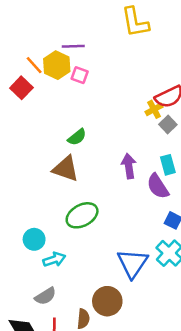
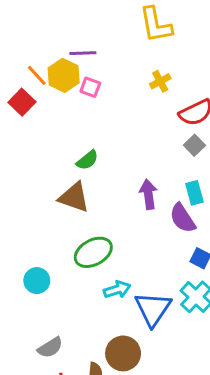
yellow cross: (154, 109) -> (160, 81), moved
cyan arrow: (54, 260) -> (117, 290), moved

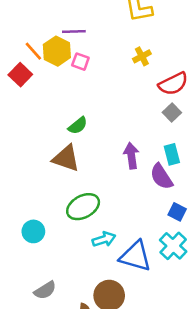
blue triangle: (153, 309) -> (135, 256), turned -48

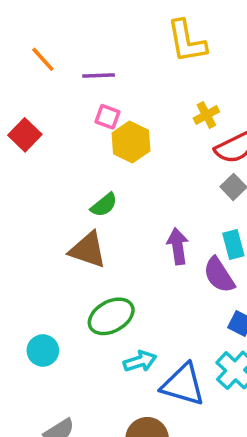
orange line: (33, 51) -> (43, 59), moved
yellow hexagon: (57, 51) -> (131, 142), moved
yellow cross: (142, 56) -> (206, 115), moved

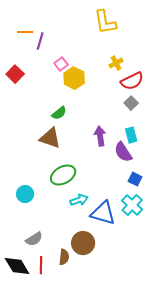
orange line: (43, 59) -> (25, 32), turned -49
purple line: (99, 75) -> (40, 41), moved, turned -72
pink square: (108, 117) -> (61, 64), turned 32

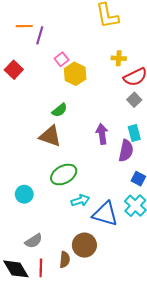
yellow cross: (116, 63) -> (119, 58), turned 32
purple semicircle: (123, 152) -> (126, 151), turned -135

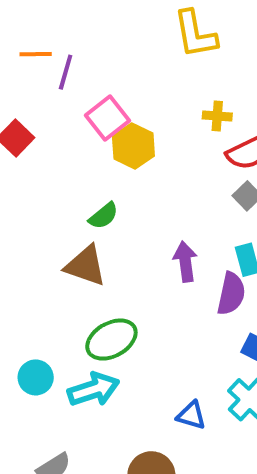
pink square: (62, 59) -> (107, 118), size x1.5
cyan arrow: (80, 200) -> (93, 389), moved, size x1.4
blue triangle: (105, 214) -> (191, 415), size x0.6

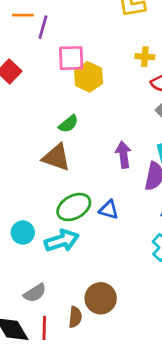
pink square: (107, 118) -> (71, 58), turned 36
blue triangle: (191, 415) -> (109, 210), moved

